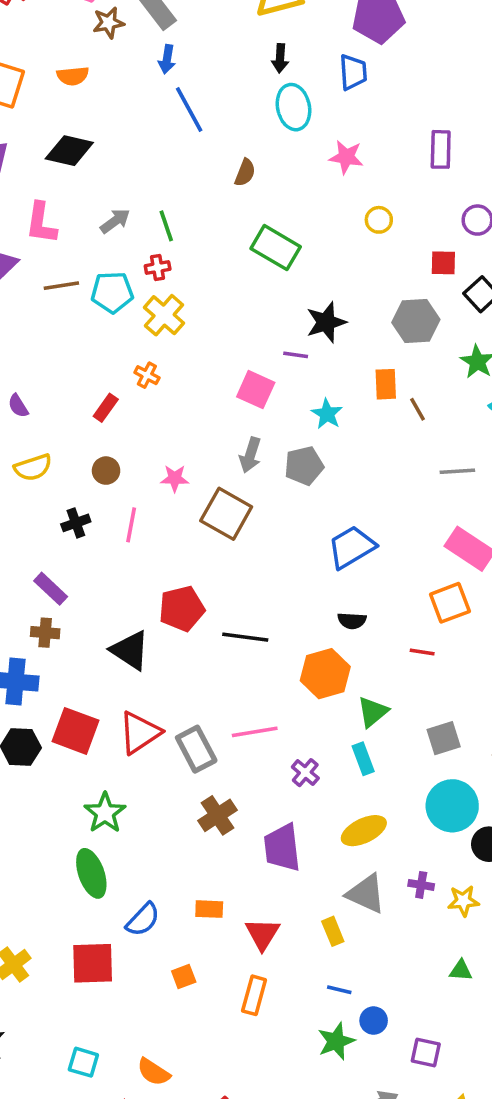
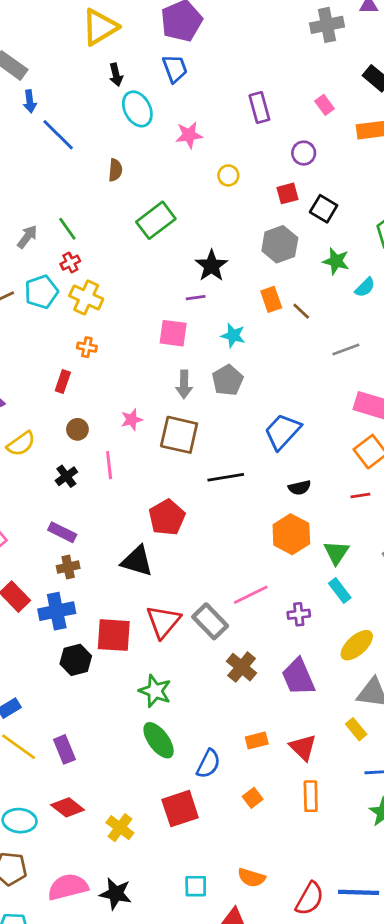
green rectangle: (276, 248) -> (156, 220), turned -51
black line: (245, 637) -> (226, 477), moved
purple cross: (305, 773) -> (299, 614), turned -30

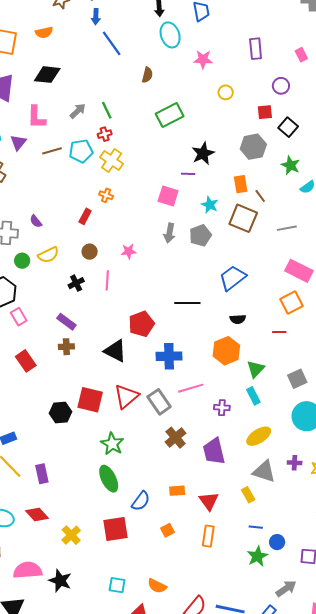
brown square: (179, 435) -> (243, 218), moved
blue cross: (57, 611) -> (169, 356), moved

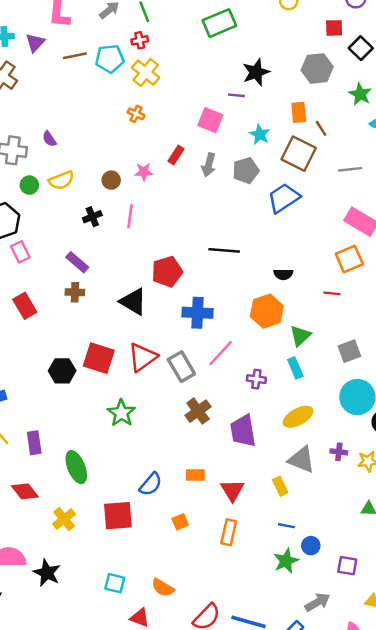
red rectangle: (85, 216) -> (176, 155), moved
pink star: (129, 251) -> (144, 172), moved
blue trapezoid: (233, 278) -> (284, 198), moved
pink line: (191, 388) -> (221, 353), turned -35
green ellipse: (109, 479) -> (76, 467), moved

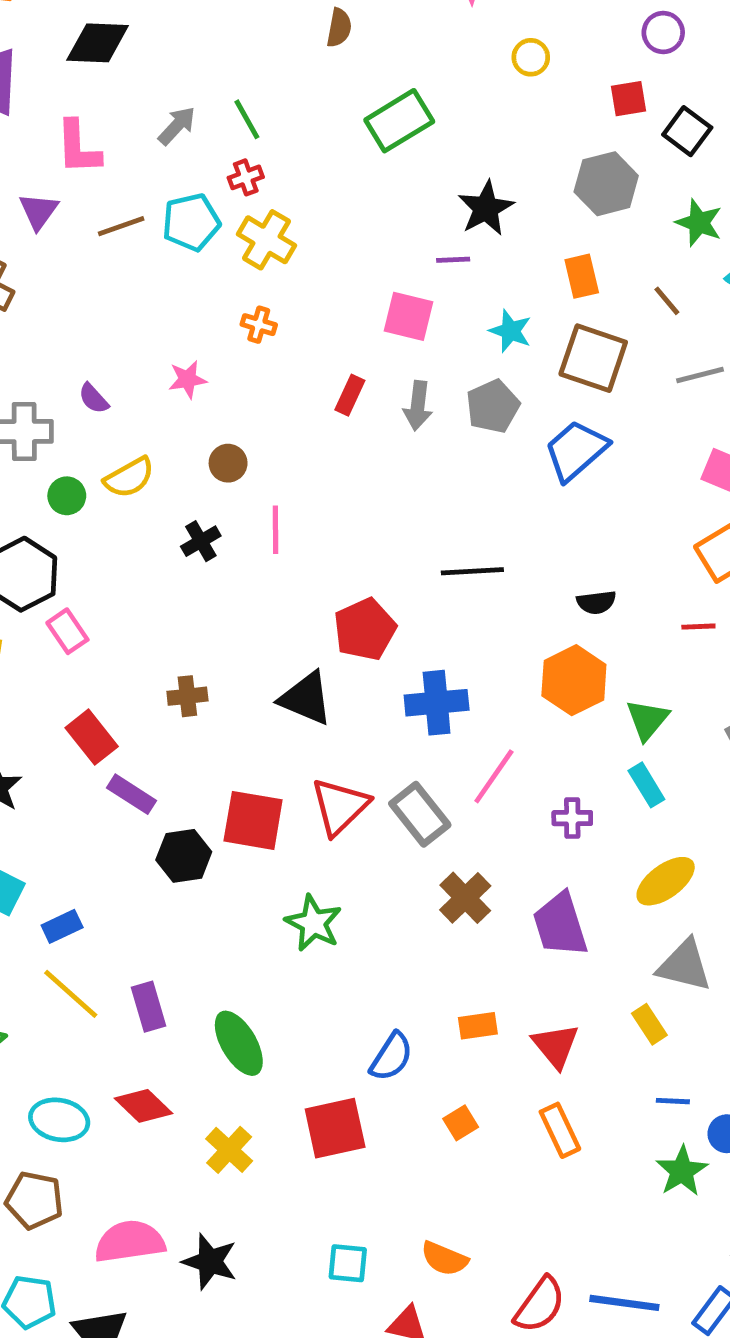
brown line: (321, 128) -> (667, 301), moved
pink star: (144, 172) -> (187, 379), moved
purple rectangle: (77, 262) -> (132, 794), moved
orange rectangle: (229, 532) -> (560, 1130), turned -30

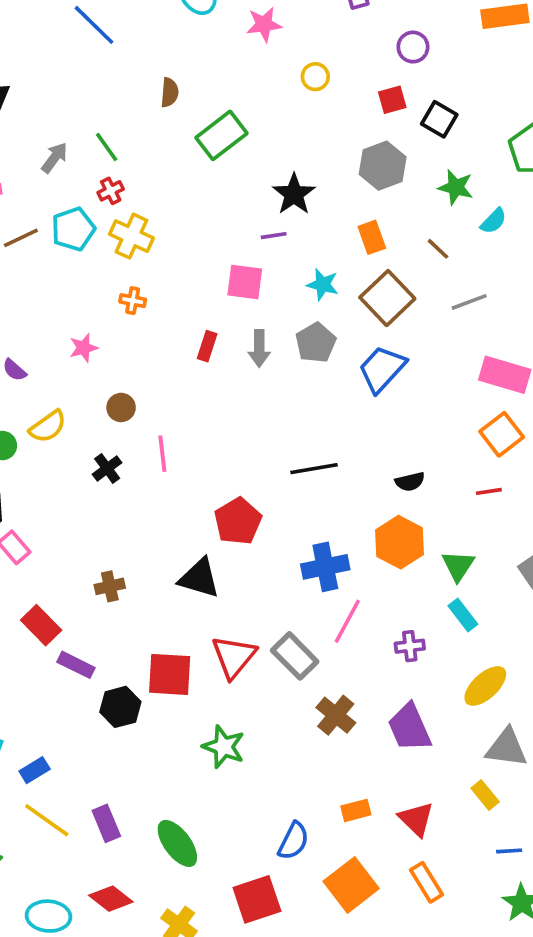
brown semicircle: (339, 28) -> (170, 92), moved
brown square: (593, 358) -> (387, 298), turned 34
blue cross: (437, 703) -> (325, 567), moved
orange square: (461, 1123) -> (351, 885), size x2.0

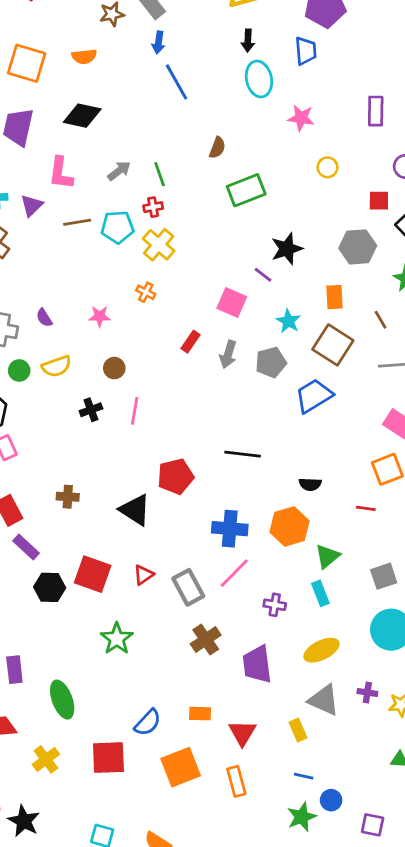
purple line: (274, 236) -> (263, 275), turned 30
brown square: (387, 298) -> (333, 345), turned -30
red triangle: (234, 657) -> (143, 575), size x0.6

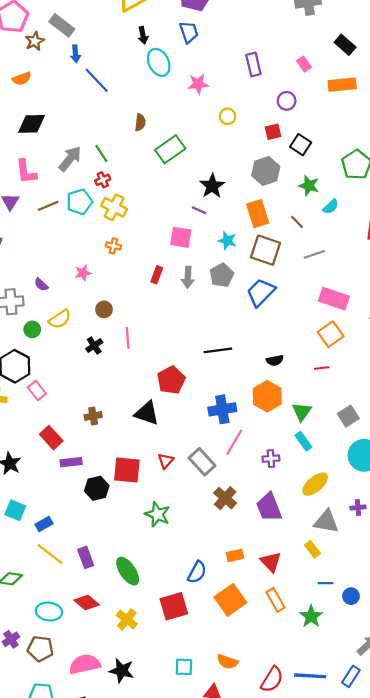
gray arrow: (119, 171) -> (70, 159), size x1.4
orange rectangle: (335, 297) -> (258, 214), size x1.4
purple rectangle: (26, 547) -> (71, 462), turned -35
green star: (302, 817) -> (311, 616), moved

